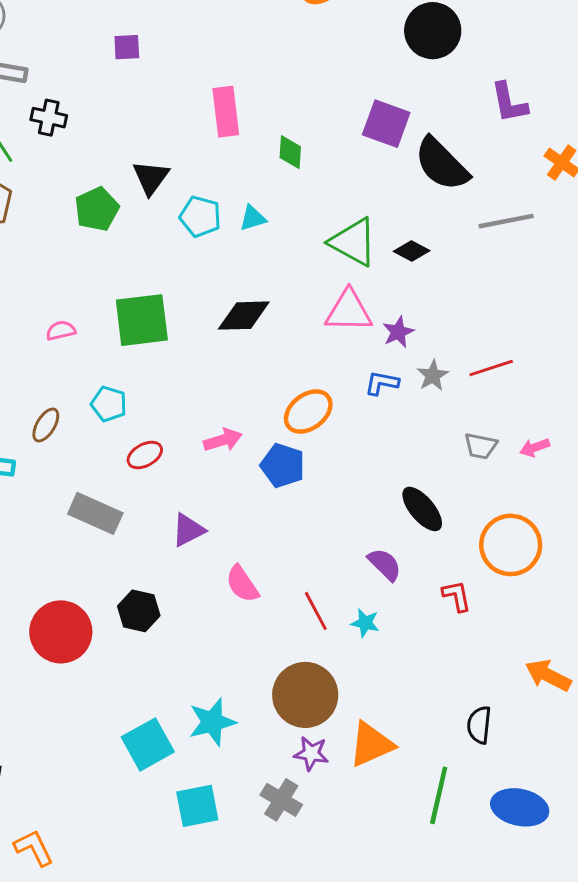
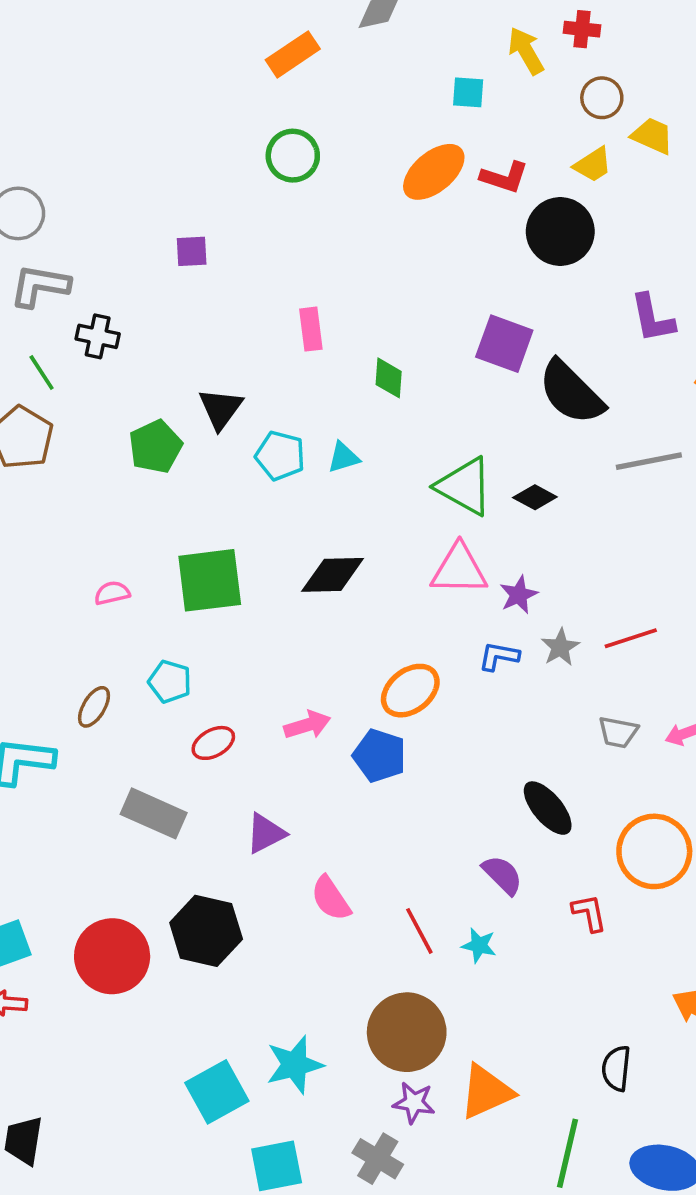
pink rectangle: (226, 112) -> (311, 329), size x0.7
black hexagon: (139, 611) -> (206, 931), size x1.4

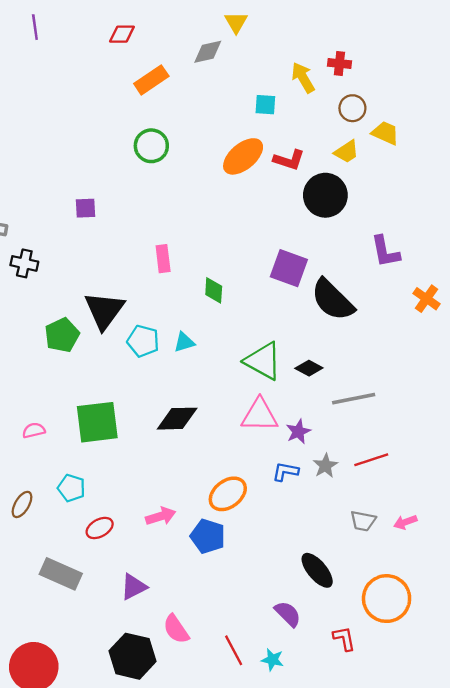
black triangle: (221, 409) -> (104, 310), size x1.4
gray line: (649, 461) -> (354, 399), moved
black hexagon: (206, 931) -> (133, 656), moved

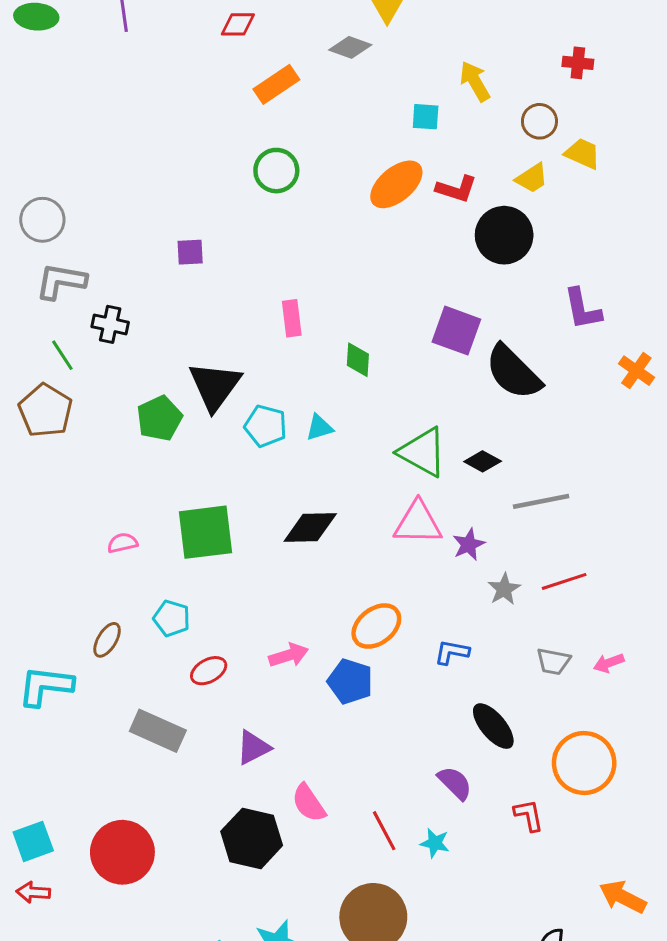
gray diamond: (208, 52) -> (350, 47), turned 32
red cross: (339, 64) -> (578, 63), moved
blue L-shape: (285, 472) -> (452, 652), moved

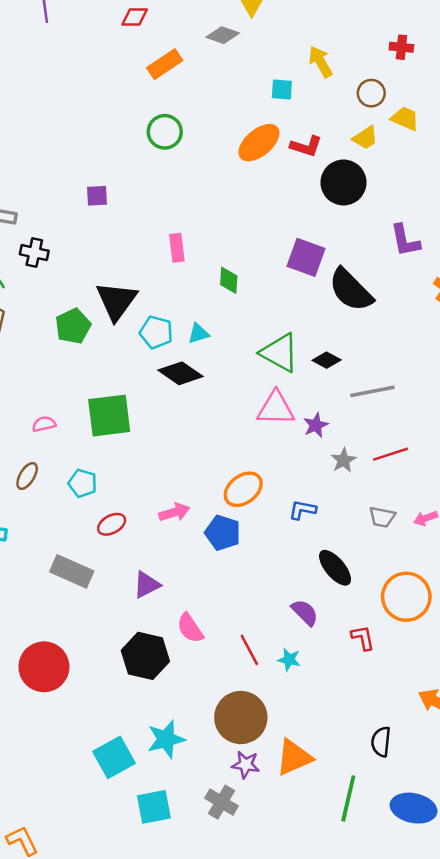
black diamond: (310, 528) -> (180, 373), moved, turned 36
brown ellipse: (107, 640) -> (27, 476), moved

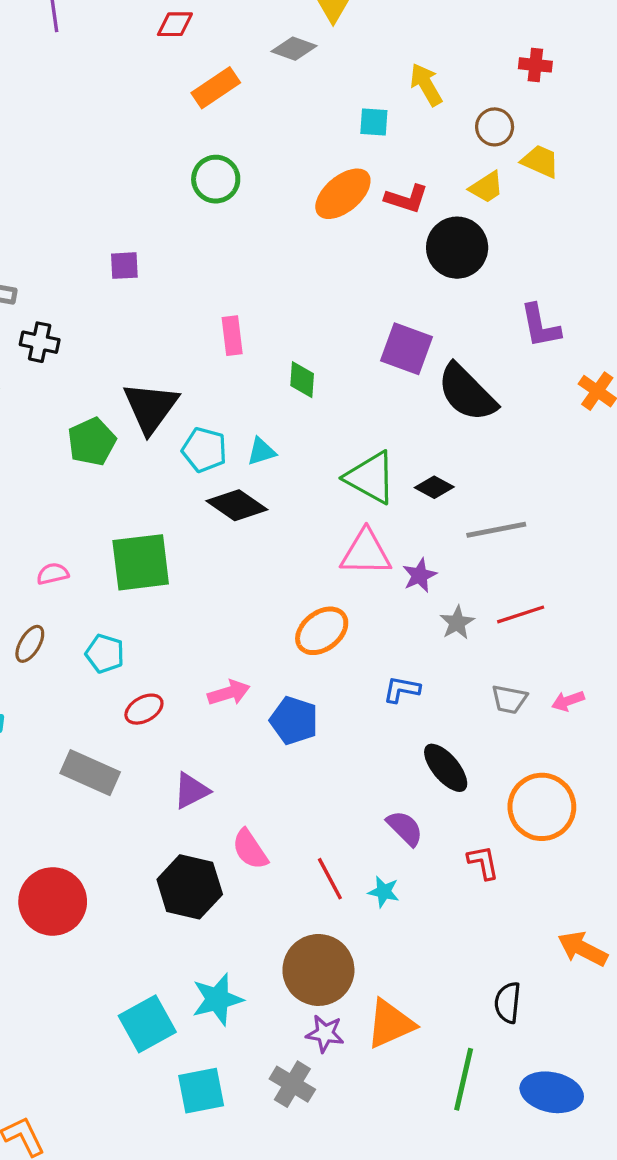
orange ellipse: (243, 489) -> (322, 631), moved

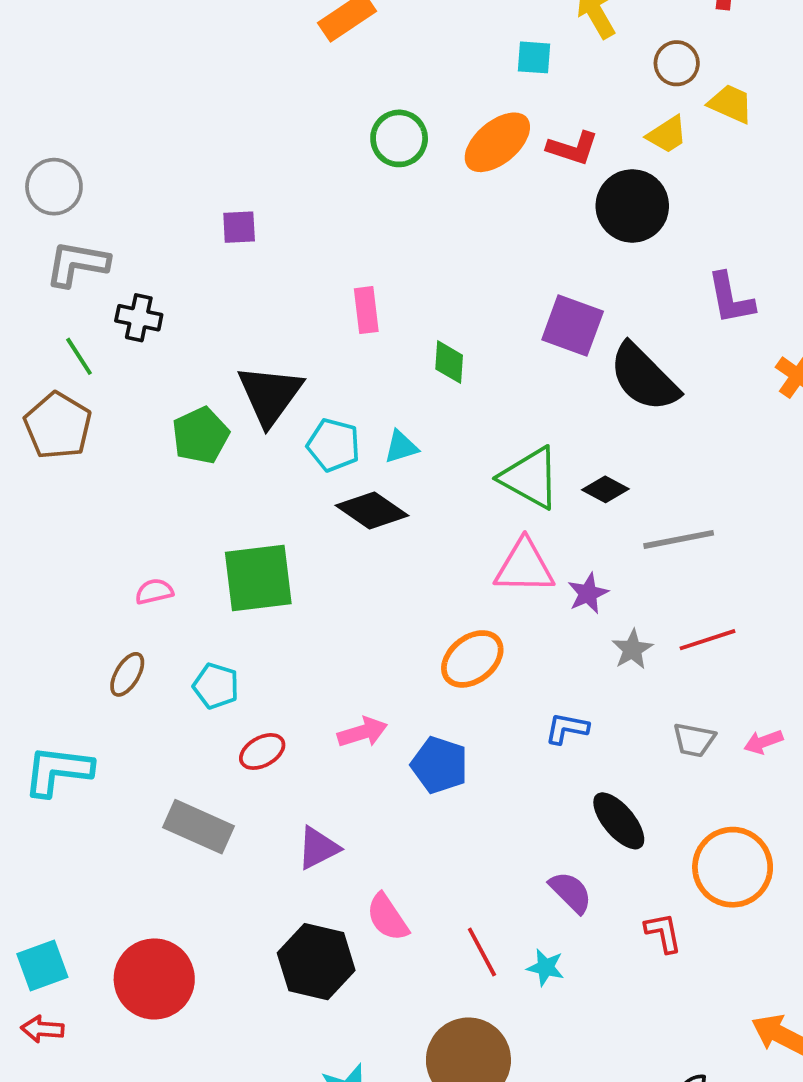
green circle: (216, 179) -> (399, 138), moved

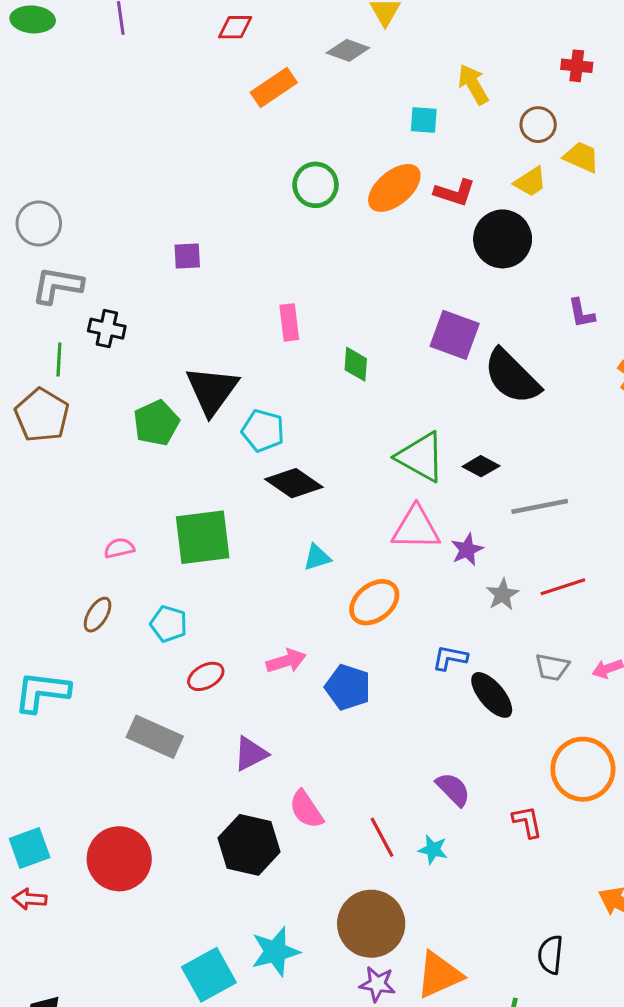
purple L-shape: (731, 298) -> (581, 313), size x0.7
green line: (79, 356) -> (59, 360), turned 36
cyan triangle: (401, 447) -> (317, 557), moved
black ellipse: (619, 821) -> (492, 695), moved

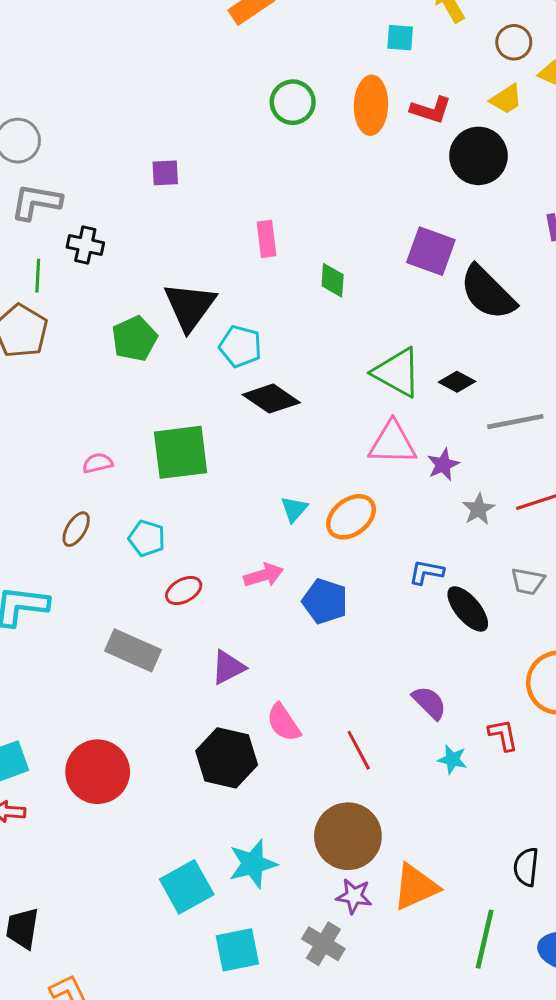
orange ellipse: (394, 188) -> (371, 105), turned -48
cyan triangle: (317, 557) -> (294, 509), moved, turned -32
cyan star: (433, 850) -> (452, 759), moved

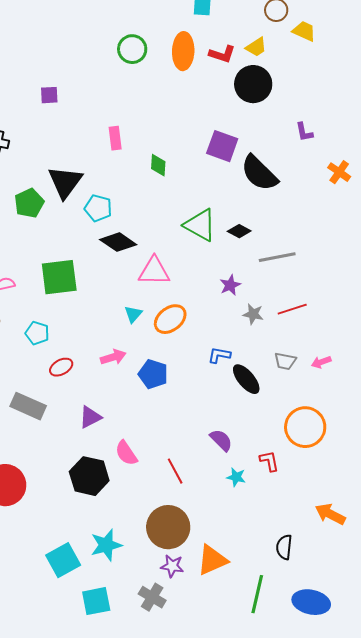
yellow trapezoid: (506, 99) -> (256, 47), moved
pink triangle: (392, 443) -> (154, 271), moved
gray star: (478, 509) -> (253, 314), turned -30

